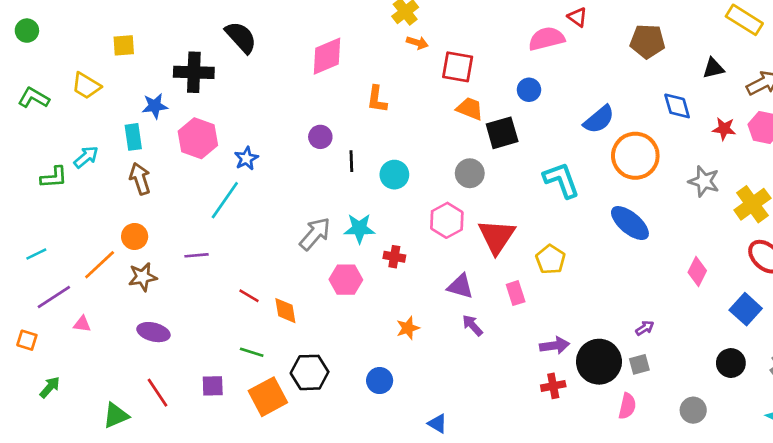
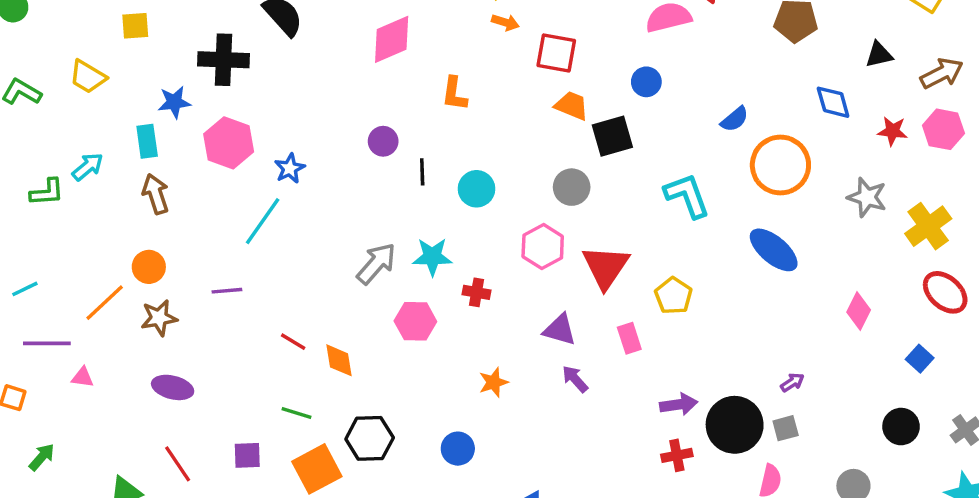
blue semicircle: (599, 119) -> (735, 119), size x0.7
purple line: (54, 297) -> (47, 343), turned 33
blue square: (746, 309) -> (920, 359), size x0.7

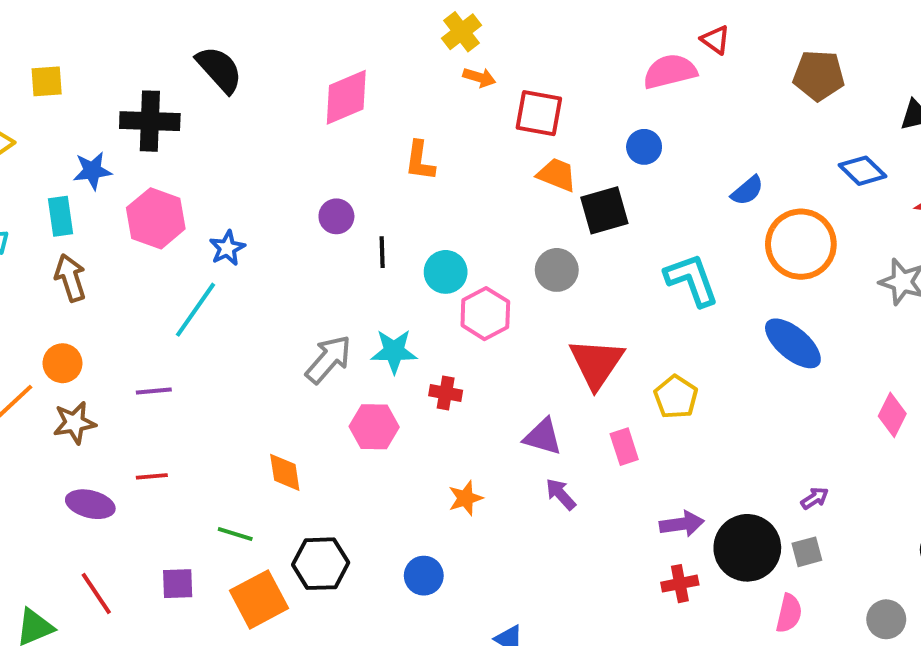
blue diamond: (833, 102) -> (862, 171), turned -30
pink hexagon: (543, 247) -> (485, 314), moved
red line: (293, 342) -> (152, 476), moved, turned -36

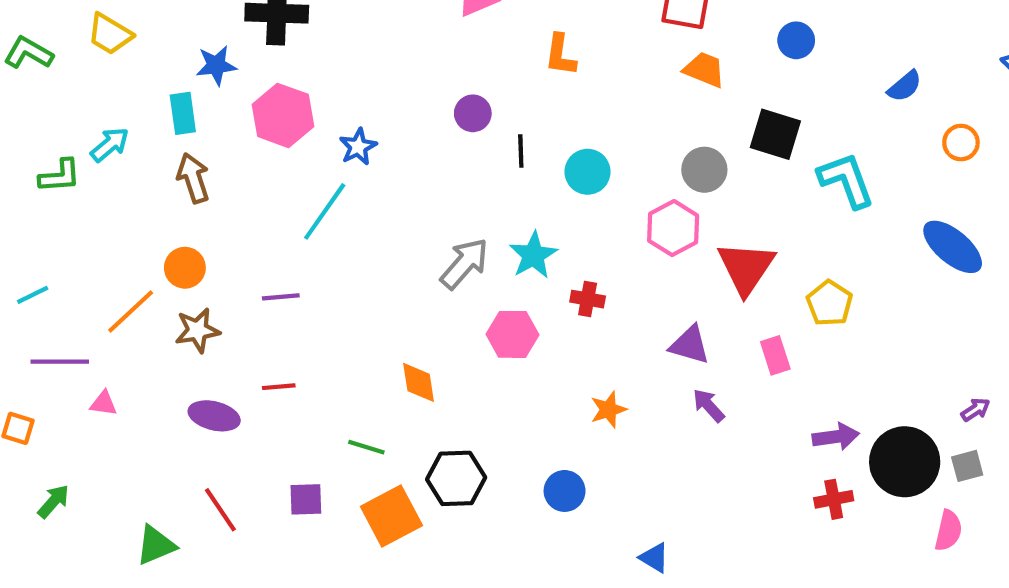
black square: (604, 210) -> (775, 134), moved, turned 33
orange circle: (801, 244) -> (961, 143), size x0.5
pink hexagon: (485, 314) -> (673, 228), moved
cyan star: (394, 351) -> (533, 255), turned -30

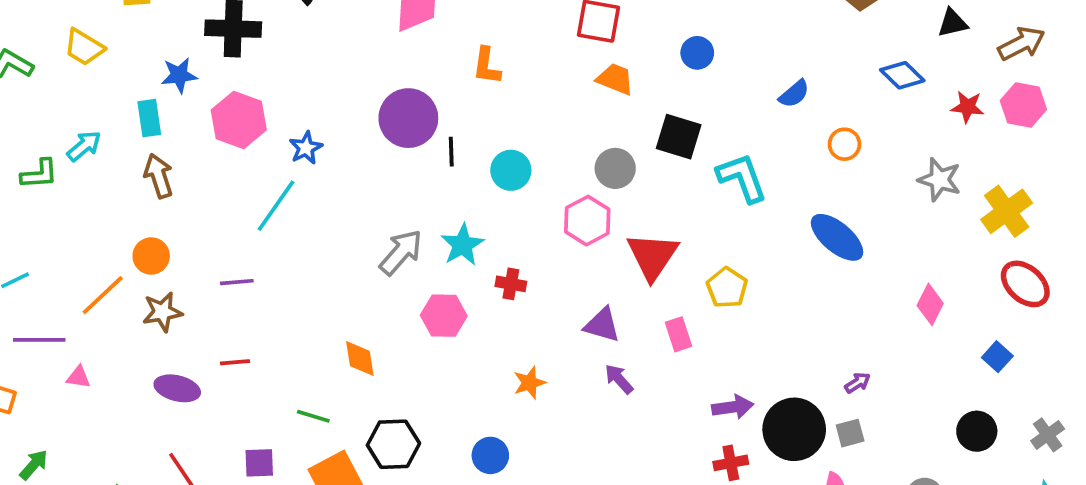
purple circle: (473, 113) -> (408, 118), size x1.8

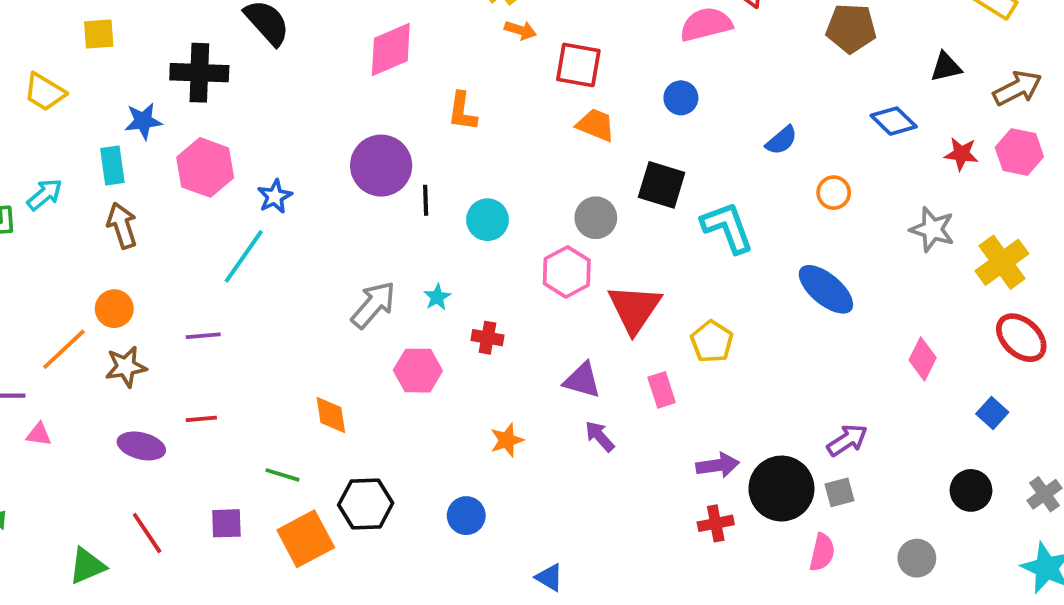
cyan star: (462, 245) -> (437, 297), size x0.6
purple arrow: (858, 383) -> (847, 440), size x1.5

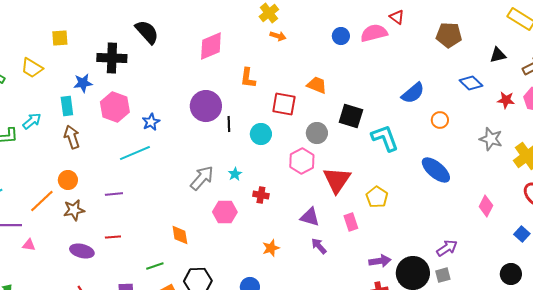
red square: (578, 65) -> (284, 104), moved
blue circle: (681, 98) -> (341, 36), moved
blue semicircle: (781, 140) -> (413, 93), size x1.4
cyan line: (244, 256) -> (135, 153), turned 32
green line: (282, 475) -> (155, 266), turned -36

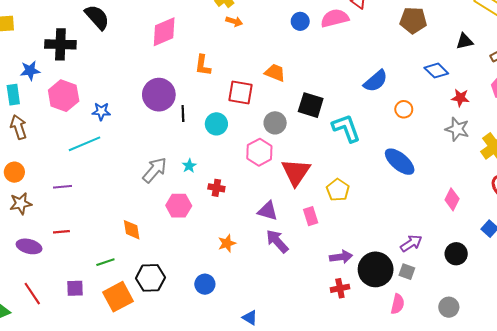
red star: (506, 100) -> (460, 98), moved
blue star: (151, 122) -> (101, 111), turned 30
purple arrow: (319, 246) -> (277, 241), size x1.4
black circle: (511, 274) -> (456, 254), moved
gray square: (443, 275) -> (407, 272), turned 35

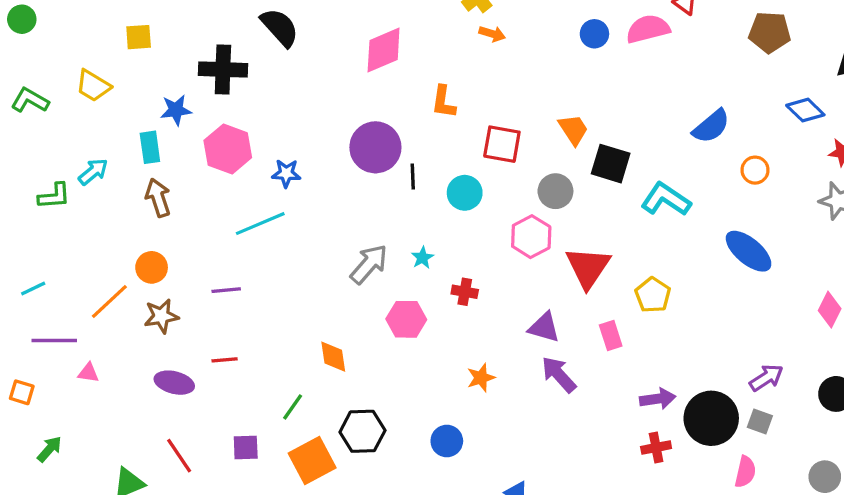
orange trapezoid: (275, 73) -> (573, 130), moved, turned 35
cyan L-shape: (346, 128) -> (666, 199), turned -36
green line: (105, 262) -> (293, 407), turned -36

